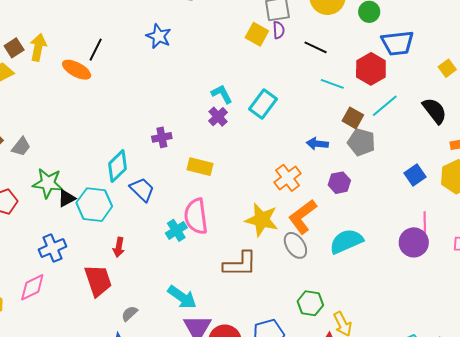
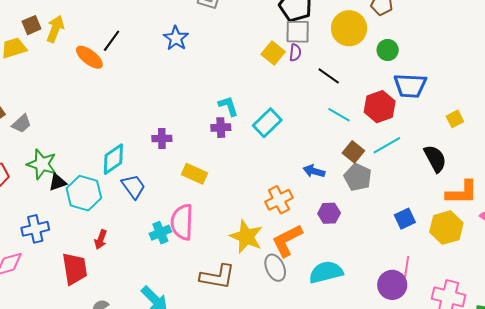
purple cross: (218, 117) -> (221, 128), turned 30

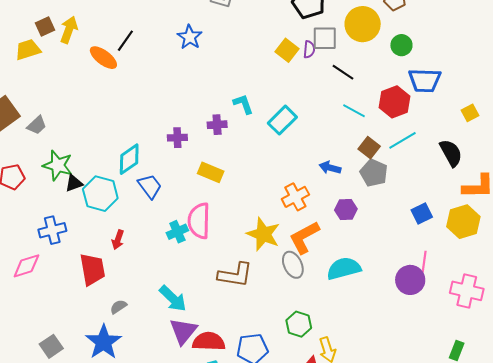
gray square: (298, 32) -> (325, 38), moved
purple cross: (221, 128) -> (217, 125), moved

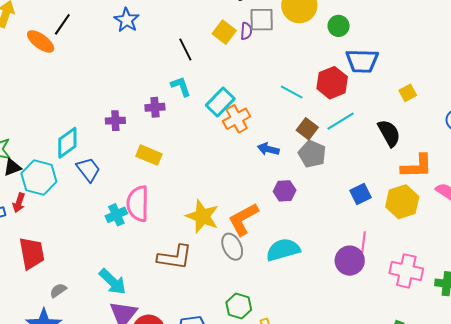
black line: (343, 72) -> (185, 50), moved, turned 30
orange cross: (295, 197) -> (237, 119), moved
red arrow: (118, 240) -> (19, 203), moved

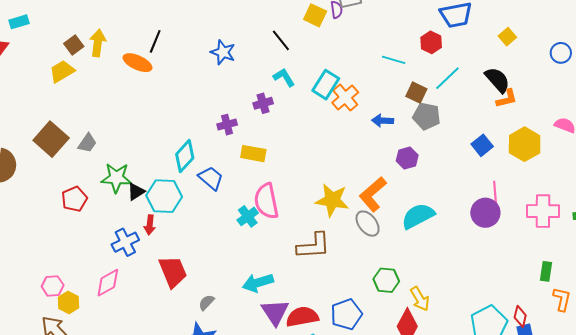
blue star: (127, 20) -> (223, 52), moved
red hexagon: (332, 83) -> (431, 42), size x0.7
yellow rectangle: (149, 155) -> (253, 154), moved
orange L-shape: (417, 166) -> (507, 99), moved, size x0.7
cyan arrow: (113, 282) -> (258, 283), turned 132

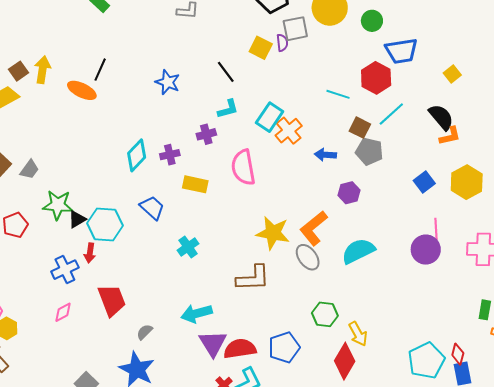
red hexagon: (431, 42) -> (376, 78), size x1.4
cyan L-shape: (284, 77) -> (228, 109), turned 105
cyan diamond: (185, 156) -> (137, 155), moved
pink semicircle: (266, 201) -> (243, 167), moved
pink diamond: (108, 283) -> (63, 312), moved, size x0.7

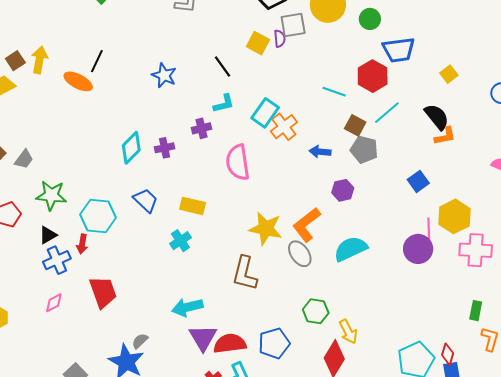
yellow hexagon: (467, 182) -> (455, 216), moved
yellow rectangle: (195, 184) -> (193, 206), moved
black triangle: (77, 219) -> (48, 235), moved
brown L-shape: (253, 278) -> (245, 273), turned 105
gray semicircle: (145, 332) -> (140, 341), moved

